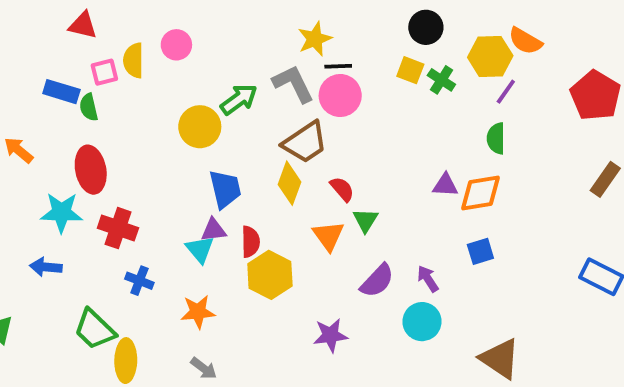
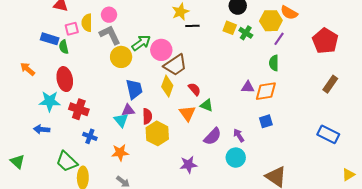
gray L-shape: (293, 84) -> (110, 35), moved
pink circle: (340, 96) -> (161, 50), moved
green triangle: (365, 220) -> (207, 105), turned -40

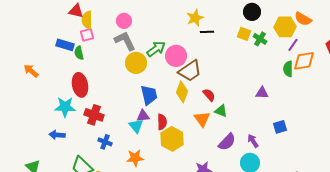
yellow semicircle: (87, 23) -> (87, 20), moved
orange arrow: (28, 69) -> (31, 71), moved
orange diamond: (266, 91) -> (304, 61), moved

